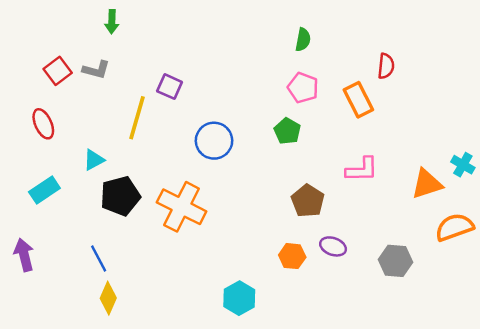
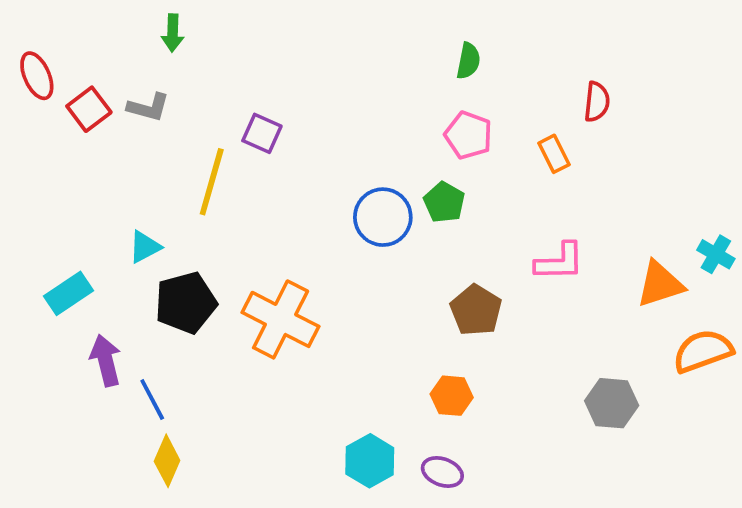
orange rectangle: (358, 100) -> (554, 154), size x0.7
red ellipse: (43, 124) -> (37, 76), moved
blue circle: (214, 141) -> (383, 217), moved
purple ellipse: (333, 246) -> (442, 472), moved
purple arrow: (24, 255) -> (106, 360), moved

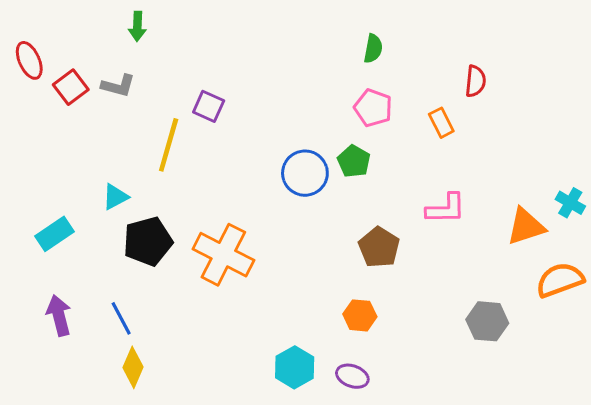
purple arrow: (106, 360) -> (59, 315), moved

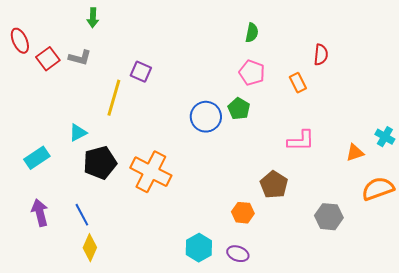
orange triangle: (526, 226) -> (355, 153), size x0.7
brown pentagon: (379, 247) -> (274, 185), moved

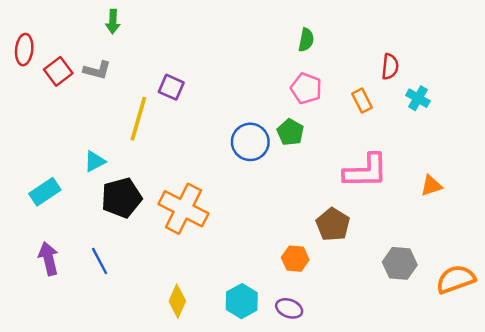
red ellipse: (20, 41) -> (24, 50), turned 30
cyan cross: (385, 137) -> (418, 98), moved
pink L-shape: (301, 141) -> (366, 171), size x1.4
orange semicircle: (378, 189) -> (456, 279), moved
yellow diamond: (90, 248) -> (177, 301), moved

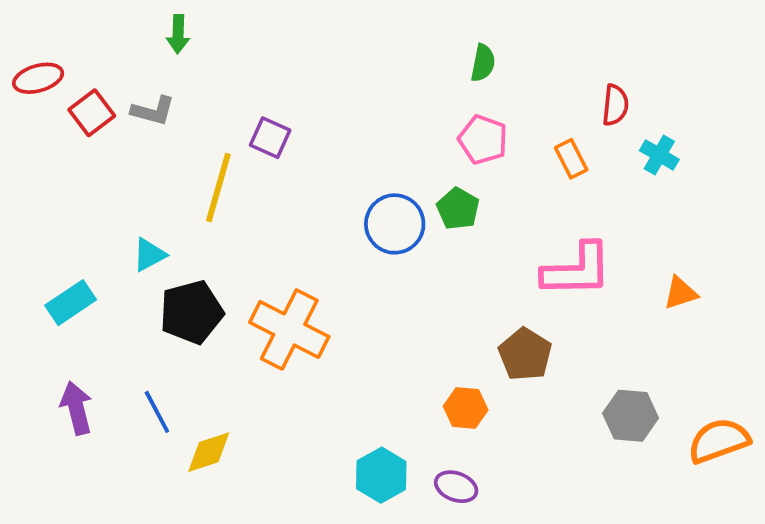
red ellipse: (24, 50) -> (38, 78), turned 68
yellow diamond: (177, 301) -> (209, 452), moved, turned 48

